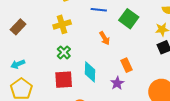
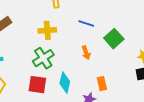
green cross: (64, 52) -> (43, 58), size x1.5

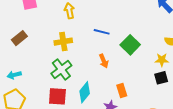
cyan diamond: (65, 83) -> (85, 92), turned 30

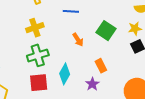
green square: (130, 45) -> (106, 31), moved
green cross: (61, 69) -> (38, 55), turned 30

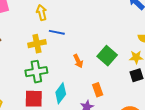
blue line: (71, 11) -> (57, 32), moved

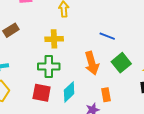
blue line: (57, 32) -> (107, 36), moved
orange arrow: (78, 61) -> (92, 63), size x1.6

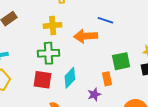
orange arrow: (92, 63) -> (86, 36), moved, turned 105
green square: (121, 63) -> (121, 61), moved, turned 30

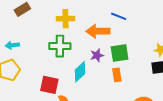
green square: (121, 61) -> (120, 53), moved
red square: (43, 80) -> (49, 85), moved
purple star: (94, 94) -> (97, 55), moved

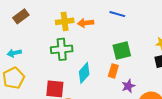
orange arrow: (98, 31) -> (86, 23), moved, size x0.7
purple star: (97, 55) -> (128, 86), moved
orange rectangle: (117, 75) -> (113, 71), moved, turned 32

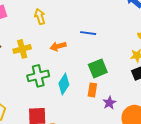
yellow cross: (65, 21) -> (22, 49), moved
cyan diamond: (84, 73) -> (64, 84), moved

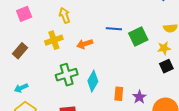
yellow cross: (22, 49) -> (54, 40), moved
green square: (98, 68) -> (138, 37), moved
orange rectangle: (92, 90) -> (119, 94), moved

